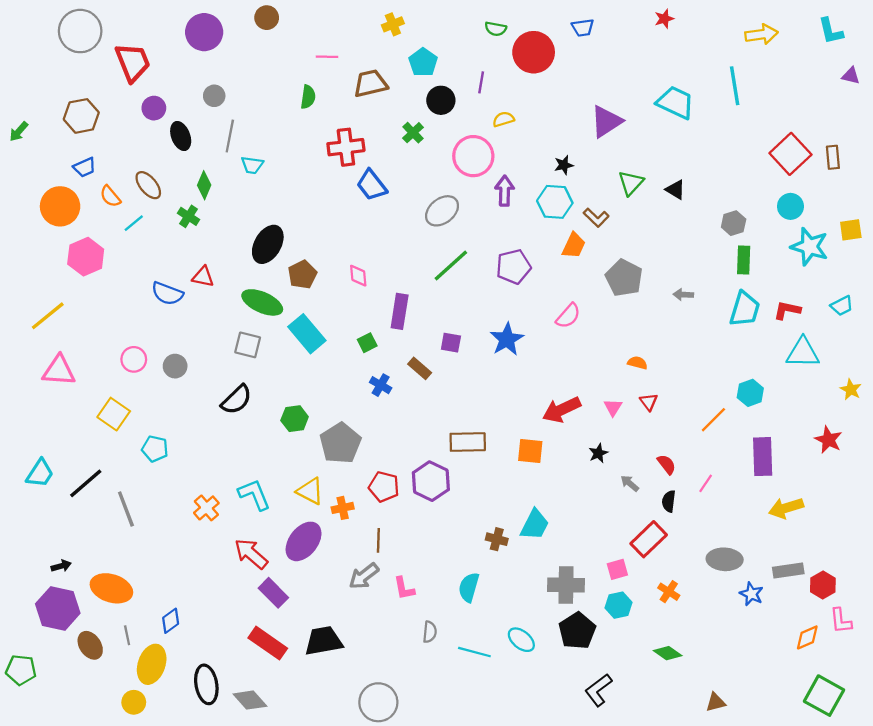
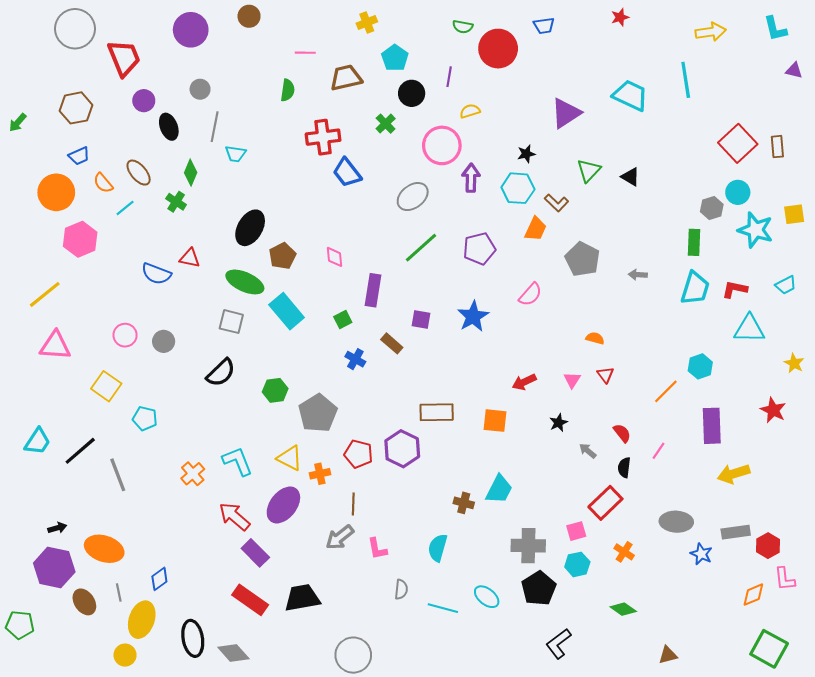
gray hexagon: (734, 223) -> (712, 208), moved
red arrow: (562, 410) -> (524, 382), size x0.7

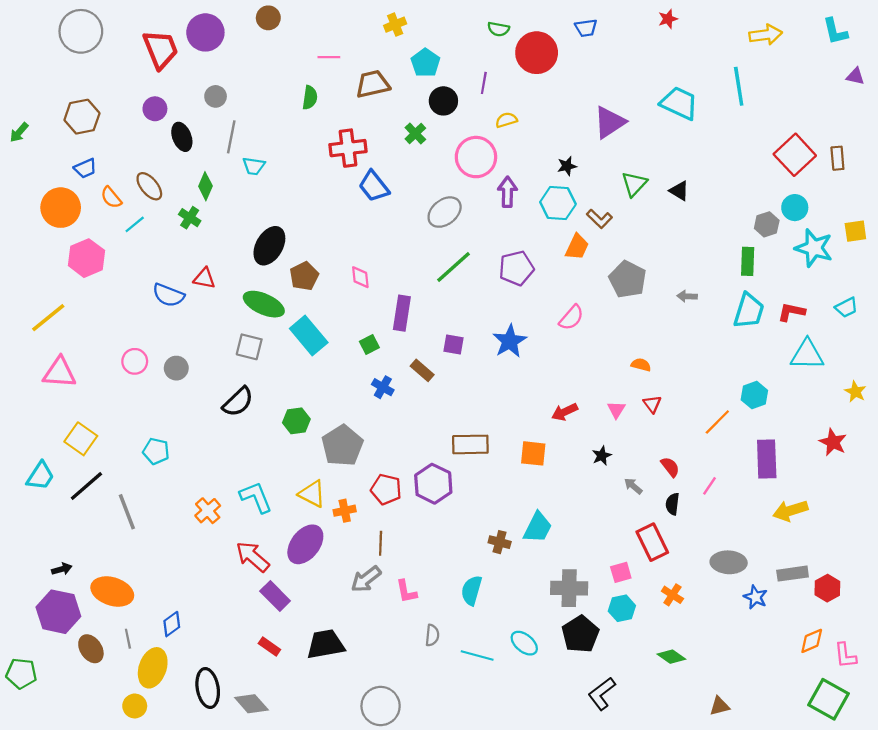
red trapezoid: (124, 58) -> (161, 49), moved
yellow square: (106, 386) -> (81, 439), moved
red rectangle: (605, 503) -> (652, 542), turned -72
pink L-shape: (785, 579) -> (845, 655), moved
red rectangle: (250, 600) -> (269, 647), size x0.6

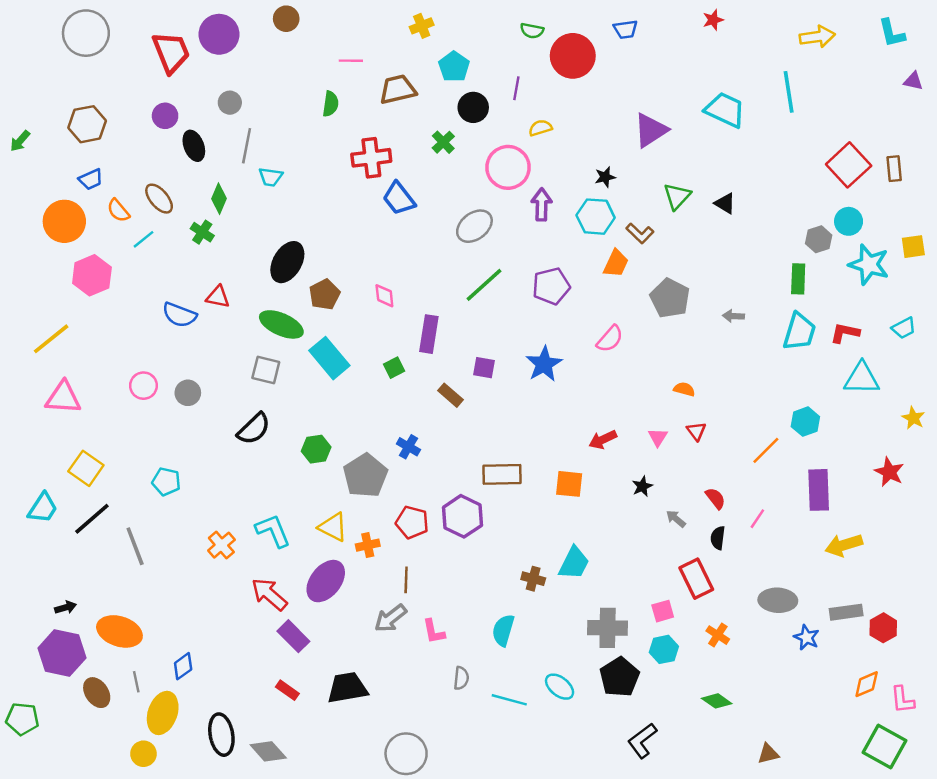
blue cross: (383, 387) -> (408, 447), moved

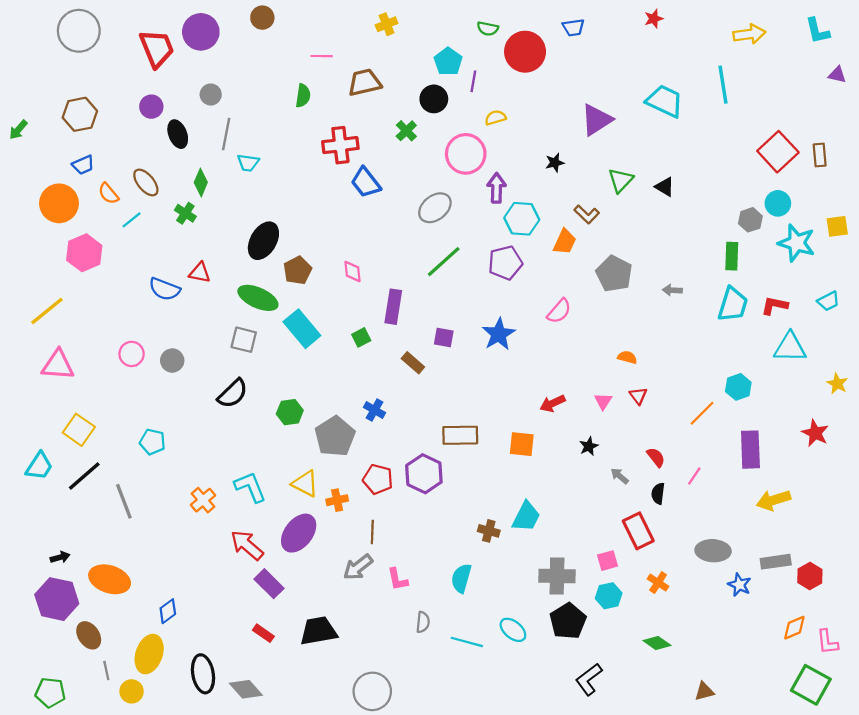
cyan pentagon: (454, 67) -> (448, 62), moved
cyan hexagon: (596, 217) -> (522, 219), moved
gray line: (136, 682) -> (106, 671), moved
green pentagon: (22, 719) -> (50, 692), moved

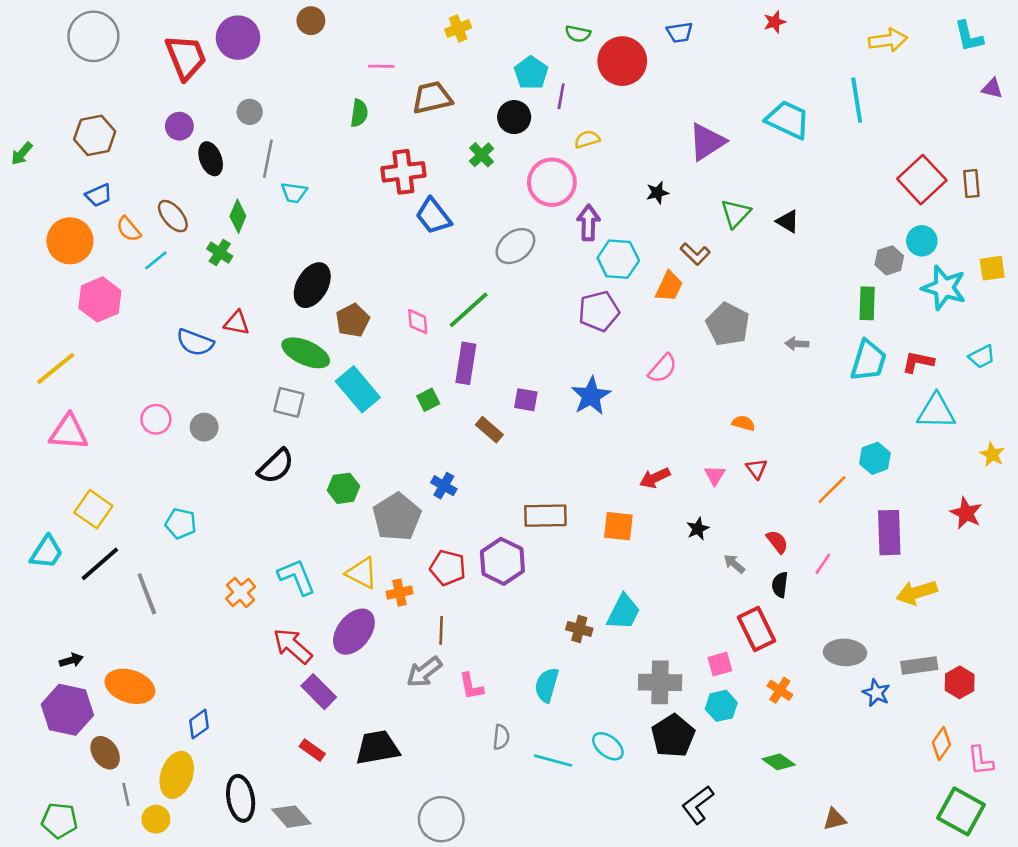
green line: (444, 262) -> (469, 310), moved
orange diamond: (794, 628) -> (941, 744), turned -32

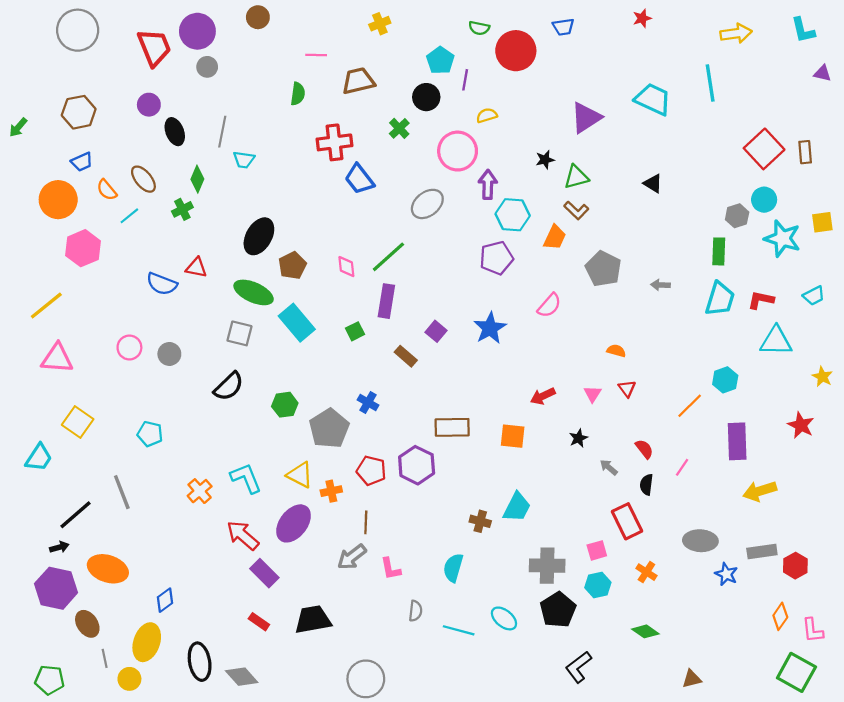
gray circle: (250, 112) -> (207, 67), moved
green triangle: (736, 213) -> (576, 177), moved, turned 32
green cross: (220, 253) -> (182, 209), turned 30
purple square: (526, 400) -> (436, 331), turned 30
black line: (100, 564) -> (75, 515), moved

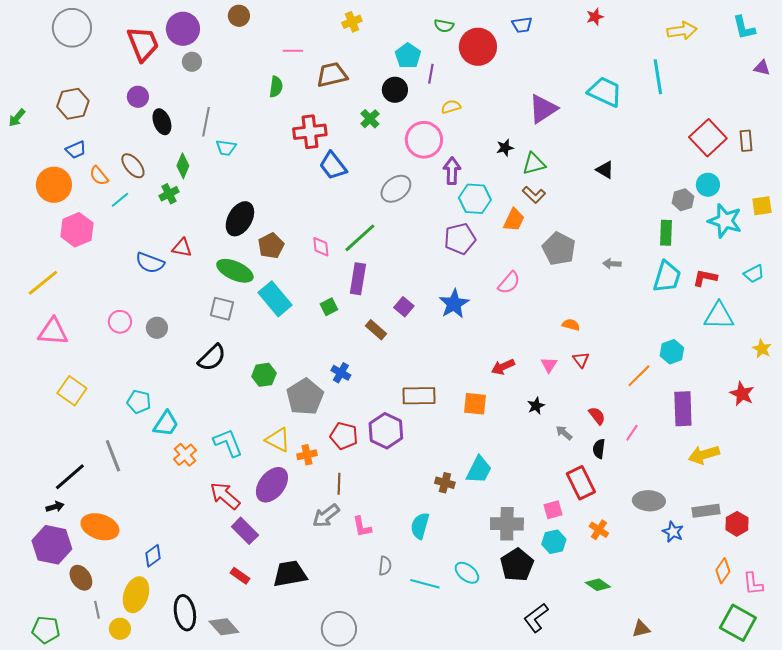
cyan trapezoid: (39, 458) -> (166, 424), moved

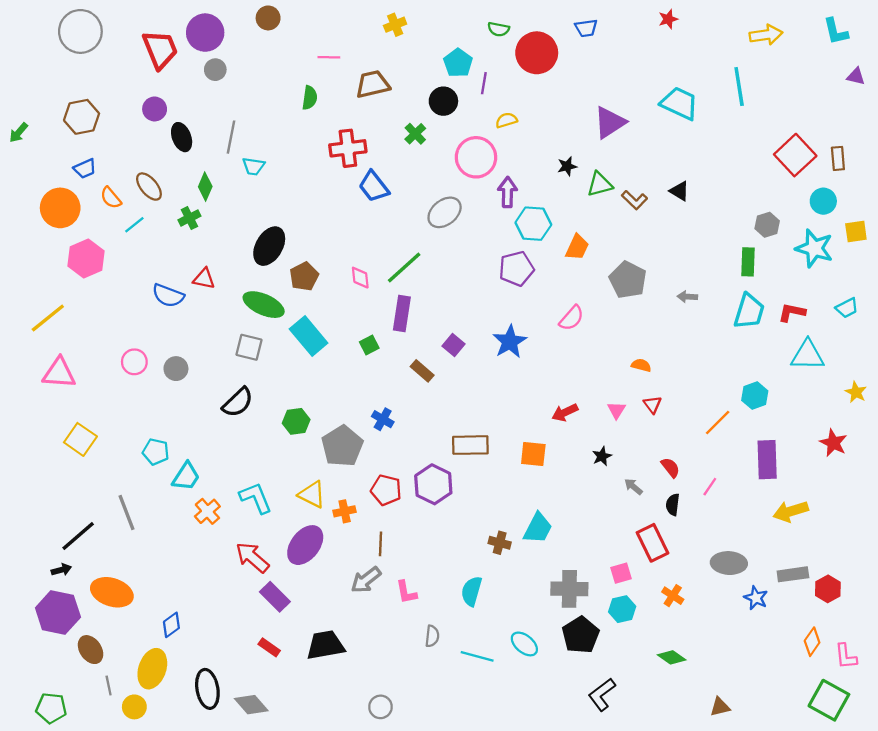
cyan circle: (708, 185) -> (823, 201), moved
brown L-shape: (534, 195) -> (634, 200), moved
gray circle: (339, 629) -> (380, 707), size x0.6

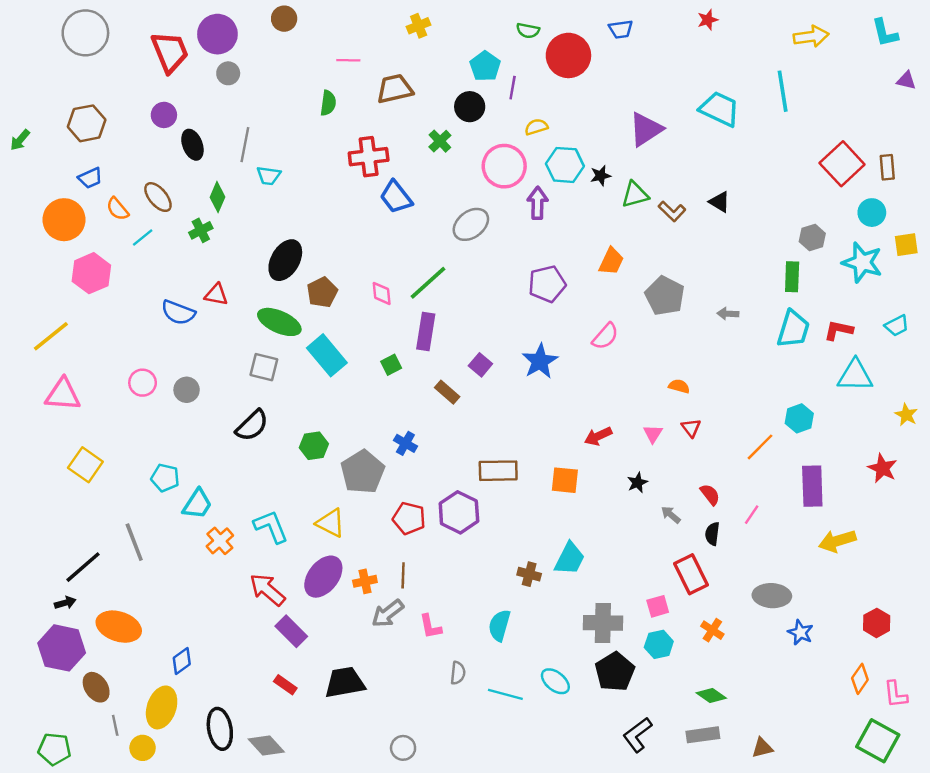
cyan hexagon: (533, 224) -> (565, 165), moved
orange cross: (345, 511) -> (365, 581), moved
gray rectangle: (793, 574) -> (703, 735), moved

